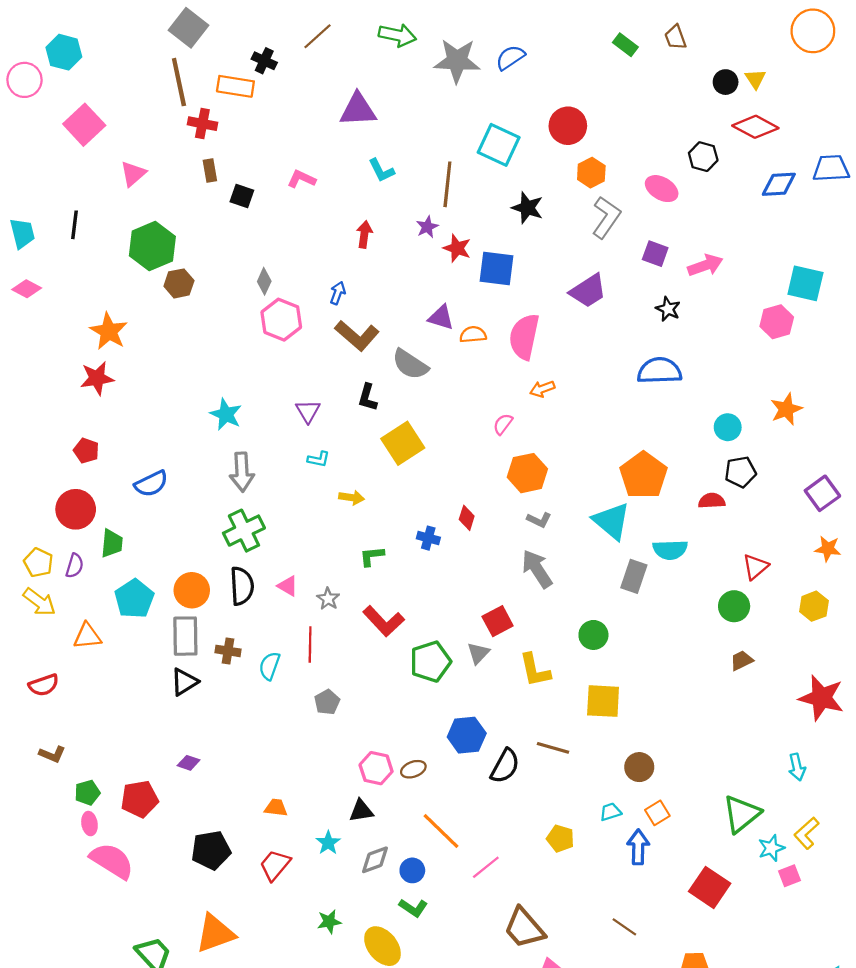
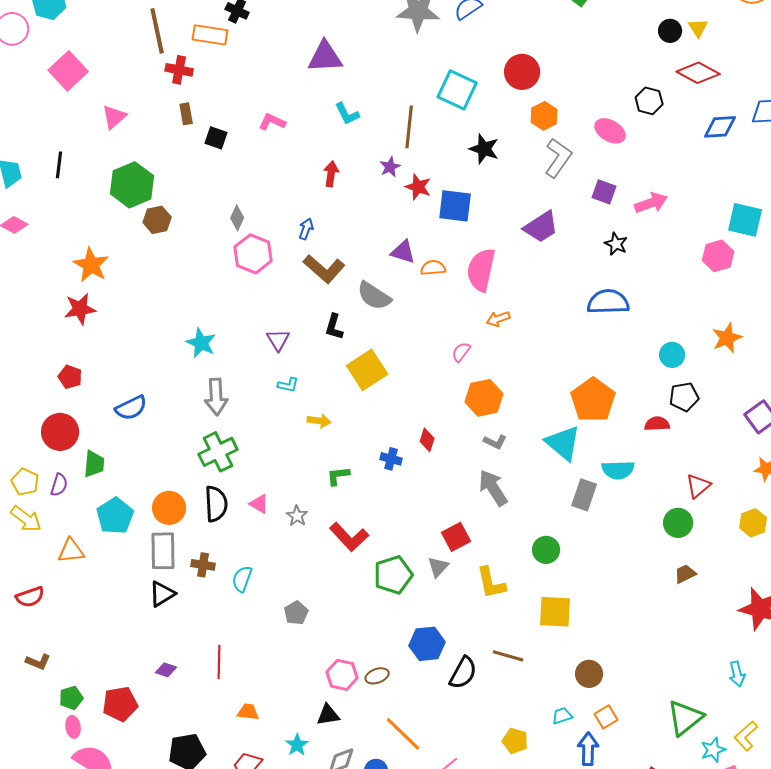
red line: (310, 645) -> (219, 662), moved

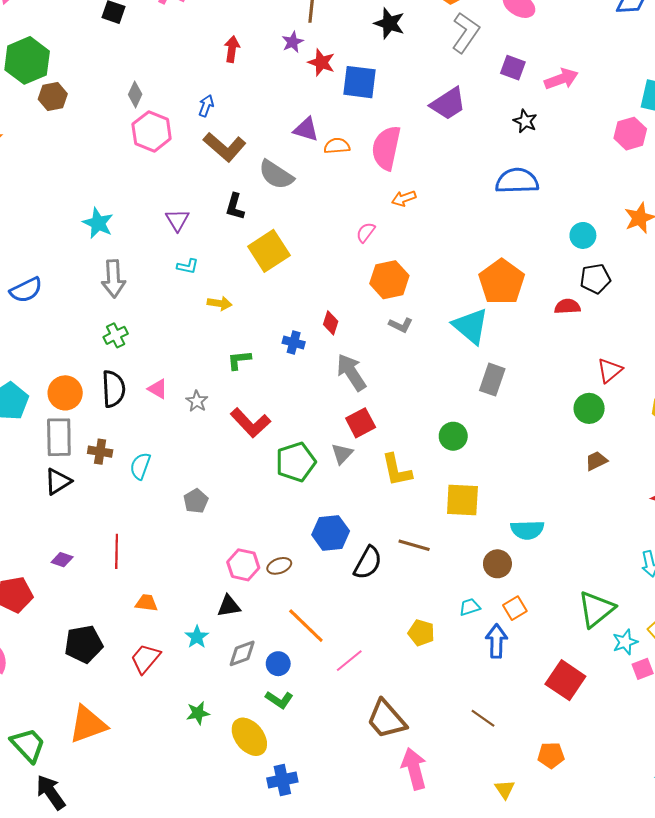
green cross: (218, 452) -> (116, 335), size x0.6
cyan semicircle: (618, 470) -> (527, 530), moved
gray arrow: (493, 488) -> (351, 372), moved

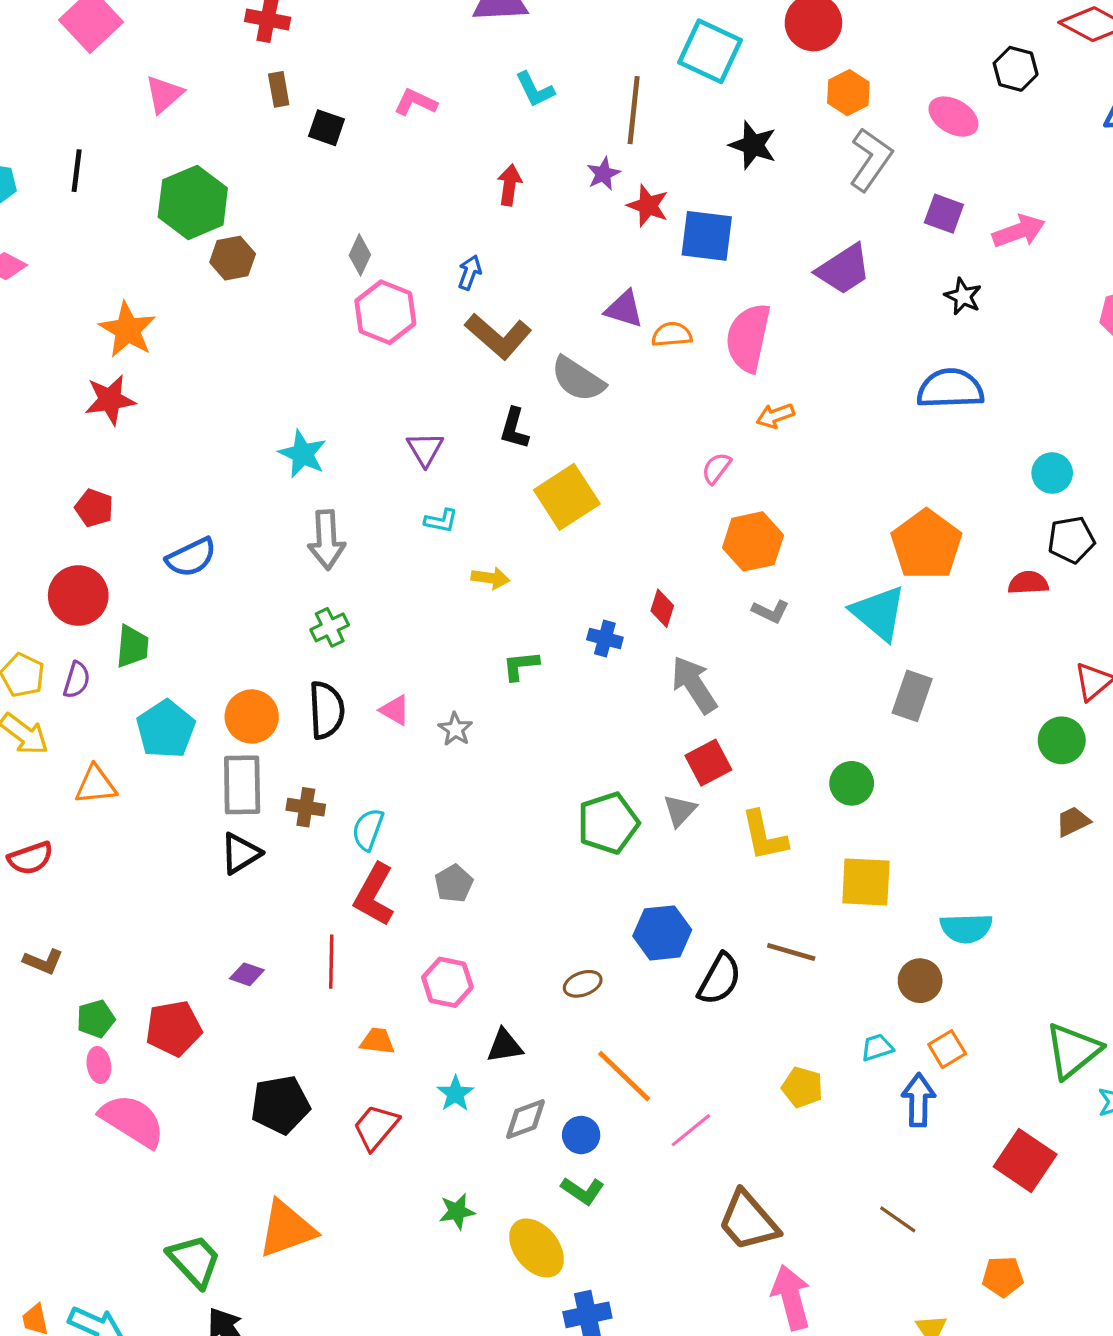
red L-shape: (250, 423) -> (374, 895), moved, turned 72
pink hexagon: (243, 565) -> (447, 982), moved

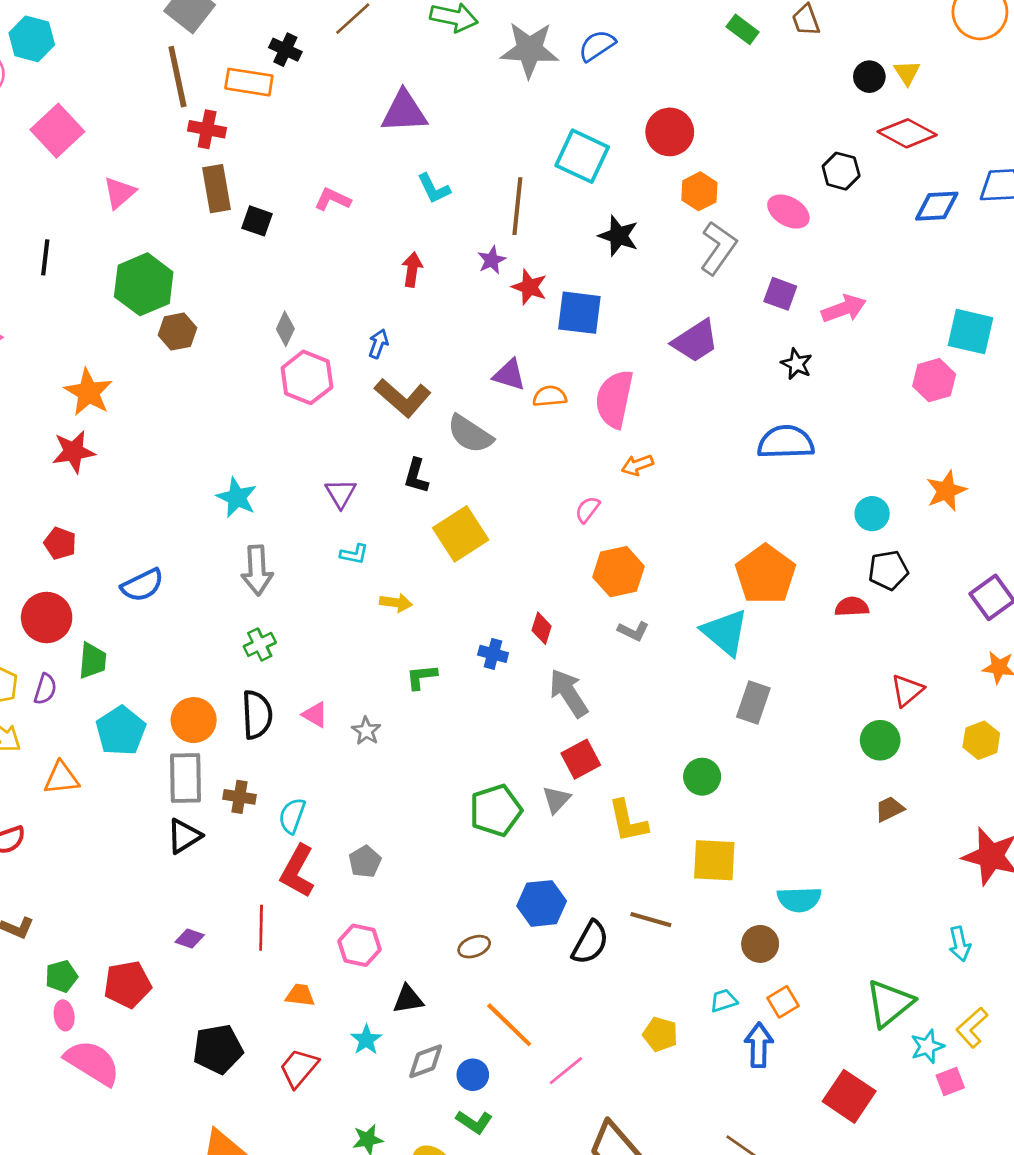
brown rectangle: (279, 89) -> (217, 189), size x1.6

